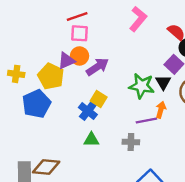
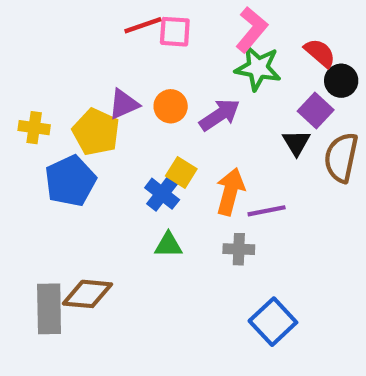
pink square: (80, 33) -> (175, 32), moved
orange circle: (80, 56) -> (171, 106), moved
purple arrow: (97, 67) -> (220, 115), moved
green star: (142, 86) -> (258, 68), moved
orange arrow: (161, 110) -> (230, 192), moved, size x1.5

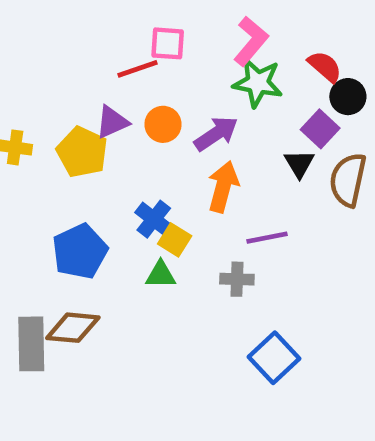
red line: (143, 25) -> (138, 69), moved
yellow square: (181, 172) -> (175, 240), moved
blue pentagon: (70, 181) -> (80, 251), moved
orange arrow: (230, 192) -> (223, 187), moved

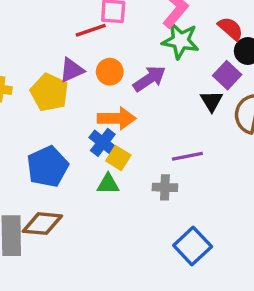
orange arrow: (223, 187) -> (117, 118), moved, turned 75

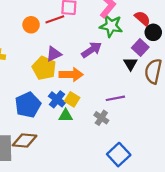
purple triangle: (72, 70) -> (54, 54), moved
orange circle: (110, 72) -> (31, 25), moved
yellow pentagon: (49, 92) -> (44, 68), moved
blue cross: (103, 142) -> (57, 99), moved
gray cross: (165, 187) -> (101, 118), turned 32

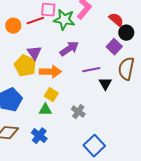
green star: (111, 26) -> (64, 20), moved
purple triangle: (54, 54) -> (34, 53), turned -42
black triangle: (131, 64) -> (105, 84), moved
purple line: (115, 98) -> (91, 70), moved
blue cross: (57, 99) -> (39, 136), moved

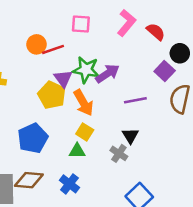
green star: (64, 20) -> (86, 70), moved
red semicircle: (116, 20) -> (156, 32), moved
red line: (35, 21) -> (53, 49), moved
orange arrow: (50, 72) -> (83, 103), turned 60
black triangle: (105, 84) -> (130, 136), moved

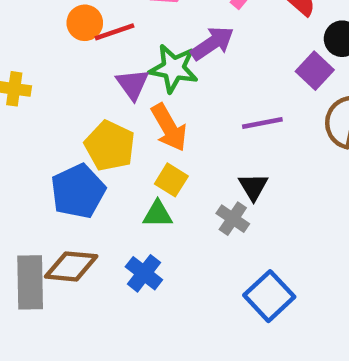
purple arrow: (108, 74) -> (212, 43), moved
yellow pentagon: (52, 95) -> (110, 146), moved

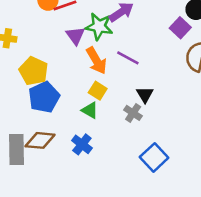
purple line: (262, 123) -> (128, 58), moved, turned 40
yellow pentagon: (110, 146) -> (34, 71), moved
green triangle: (158, 214) -> (90, 110), turned 30

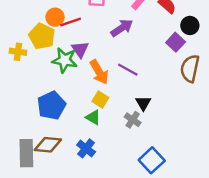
green star: (99, 26) -> (65, 60), moved
yellow pentagon: (34, 71) -> (42, 36), moved

